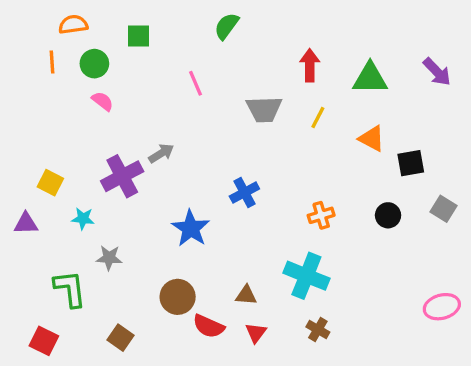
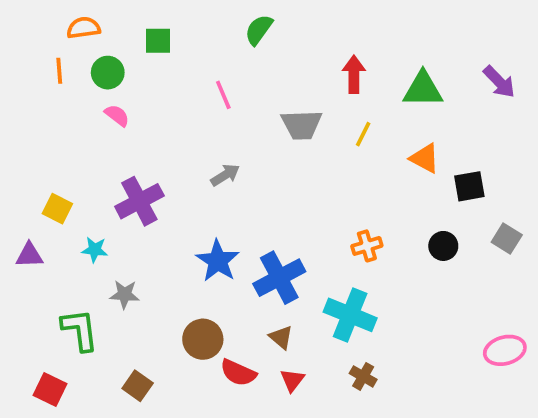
gray arrow: (161, 153) -> (225, 175), moved
blue cross: (244, 192) -> (279, 278), moved, size x1.5
brown triangle: (246, 295) -> (281, 337), turned 35

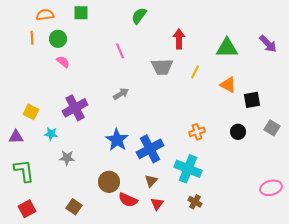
green square: (158, 41) -> (81, 13), moved
red arrow: (354, 74) -> (179, 39), moved
green L-shape: (80, 330) -> (24, 171), moved
brown triangle: (281, 337) -> (151, 181), turned 32
red square: (50, 389) -> (27, 209), turned 36

